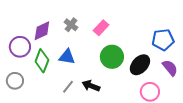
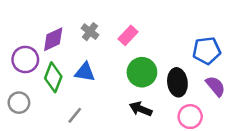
black ellipse: (140, 65) -> (177, 82), turned -50
black arrow: (91, 86) -> (141, 109), moved
gray line: (68, 87) -> (75, 115), moved

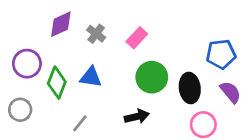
purple diamond: (53, 39) -> (61, 24), moved
black arrow: (141, 109) -> (137, 116), moved, turned 145

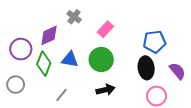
purple diamond: (61, 24) -> (49, 35), moved
gray cross: (96, 34) -> (74, 17), moved
blue pentagon: (221, 54) -> (154, 42), moved
green circle: (152, 77) -> (101, 60), moved

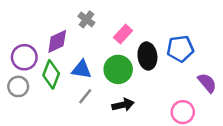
black ellipse: (146, 68) -> (147, 56), moved
gray circle: (16, 85) -> (18, 86), moved
gray line: (62, 95) -> (85, 96), moved

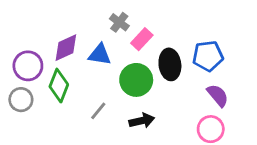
gray cross: (86, 19) -> (119, 22), moved
blue triangle: (82, 69) -> (100, 55), moved
purple semicircle: (207, 83) -> (218, 95), moved

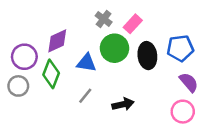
pink rectangle: (142, 39) -> (133, 24), moved
blue triangle: (100, 55) -> (86, 63), moved
green circle: (136, 80) -> (114, 48), moved

